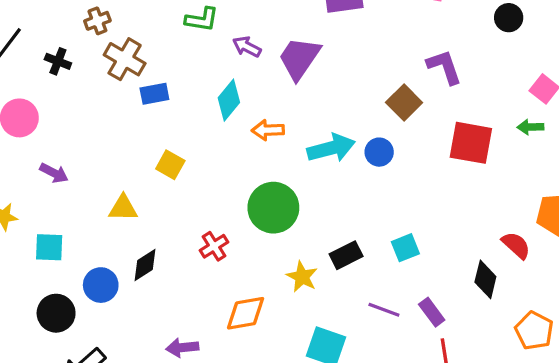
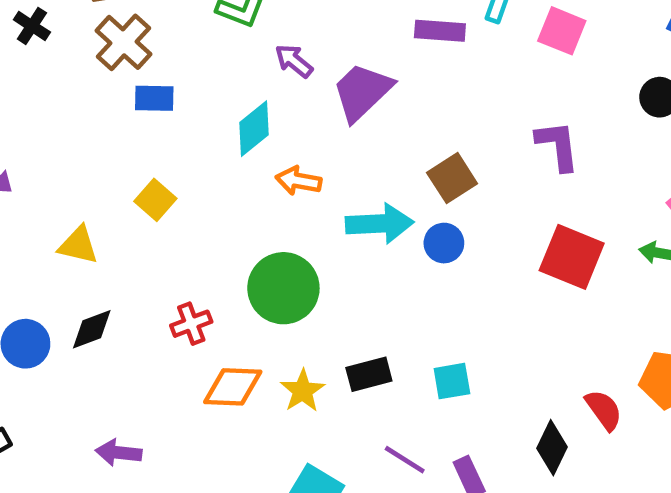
brown square: (404, 102) -> (452, 178), moved
orange diamond: (246, 313) -> (233, 387), moved

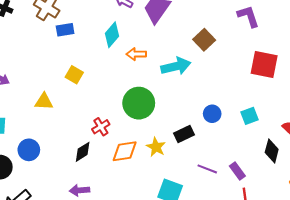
blue circle: (444, 243) -> (212, 114), moved
black diamond: (92, 329) -> (83, 152), moved
cyan square: (452, 381) -> (249, 116), moved

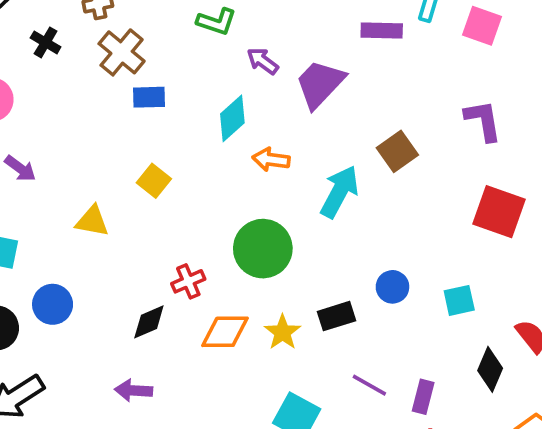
cyan arrow: (176, 66) -> (339, 192), turned -56
purple rectangle: (237, 171) -> (423, 397), turned 42

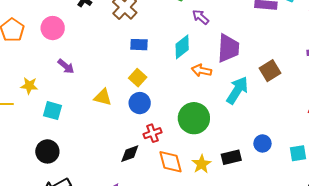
purple trapezoid: (320, 84) -> (228, 48), moved, turned 136
blue rectangle: (149, 97) -> (139, 45), moved
blue circle: (53, 304) -> (140, 103), moved
orange diamond: (225, 332) -> (170, 162), turned 72

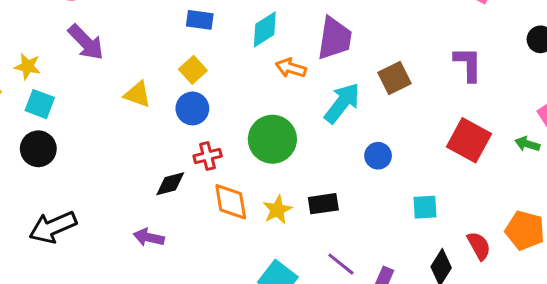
purple arrow: (66, 66) -> (86, 42), size x1.5
cyan square: (52, 111) -> (40, 104), moved
blue circle: (262, 143) -> (378, 156), moved
black circle: (47, 151) -> (38, 149), moved

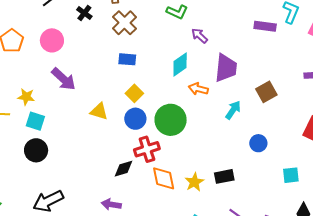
blue rectangle: (200, 20) -> (127, 59), moved
cyan arrow: (342, 103) -> (233, 110), size x0.7
green circle: (272, 139) -> (171, 120), moved
red cross: (208, 156) -> (147, 149), size x1.4

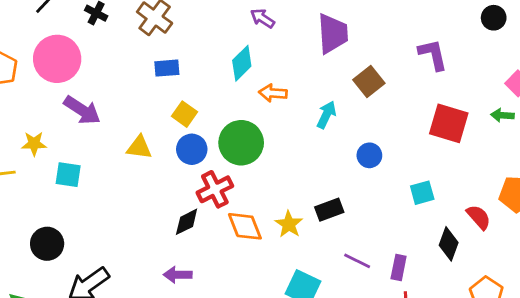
pink circle: (52, 40) -> (57, 59), size x1.4
purple trapezoid: (226, 68) -> (333, 34), moved
cyan square: (35, 121) -> (68, 175), moved
black circle: (36, 150) -> (47, 244), moved

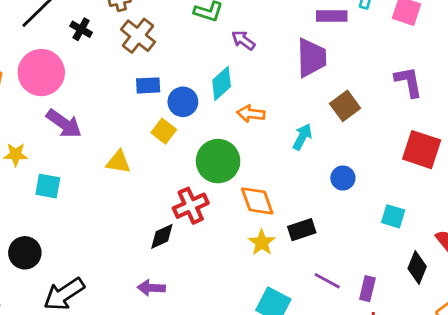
blue circle: (192, 149) -> (183, 102), moved
cyan square: (422, 193) -> (393, 216), turned 30
orange diamond: (245, 226) -> (257, 201), moved

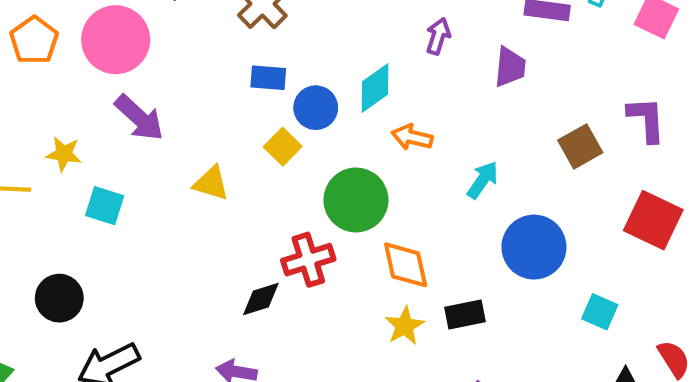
purple arrow: (243, 40) -> (438, 36), moved, turned 65
purple trapezoid: (311, 58) -> (510, 67), size x0.7
brown square: (345, 106) -> (580, 146), moved
blue circle: (343, 178) -> (534, 247), size x1.8

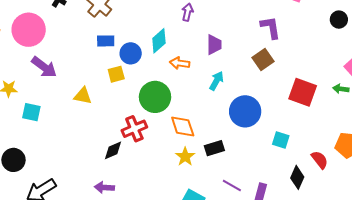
purple trapezoid: (510, 67) -> (214, 45), moved
purple L-shape: (647, 119) -> (271, 27), moved
yellow square: (283, 147) -> (116, 74), turned 36

